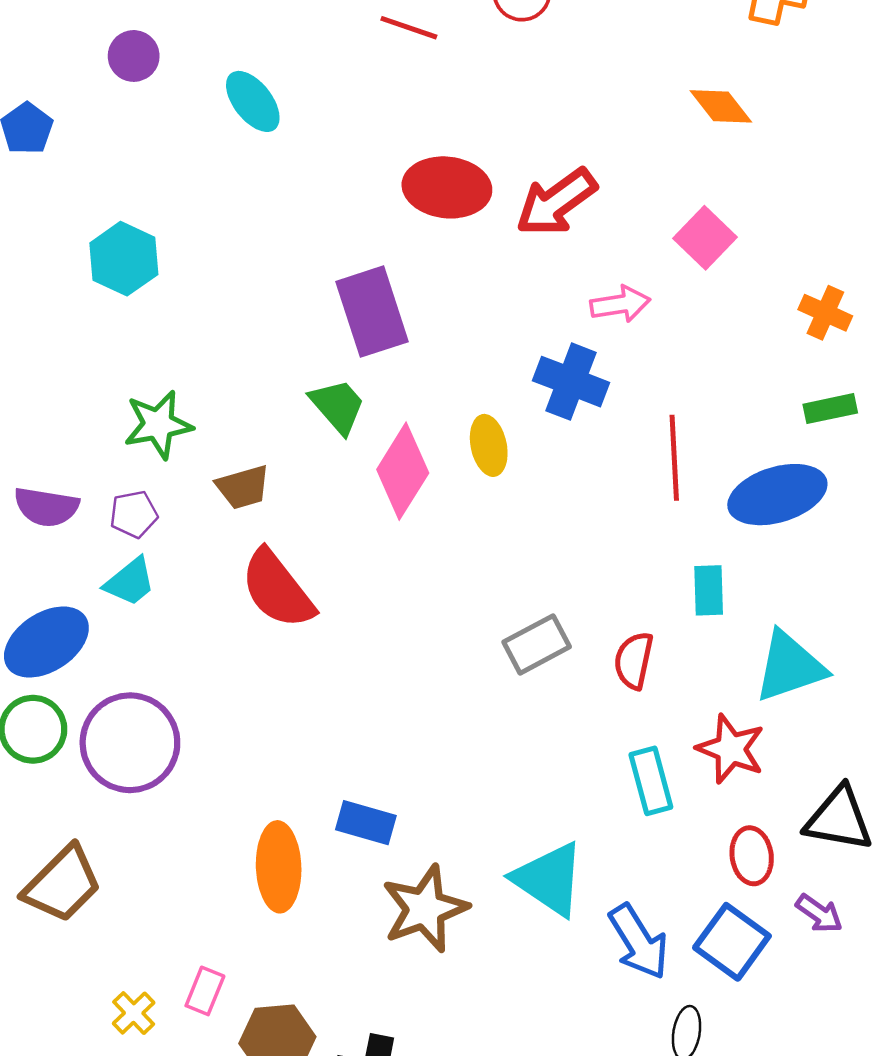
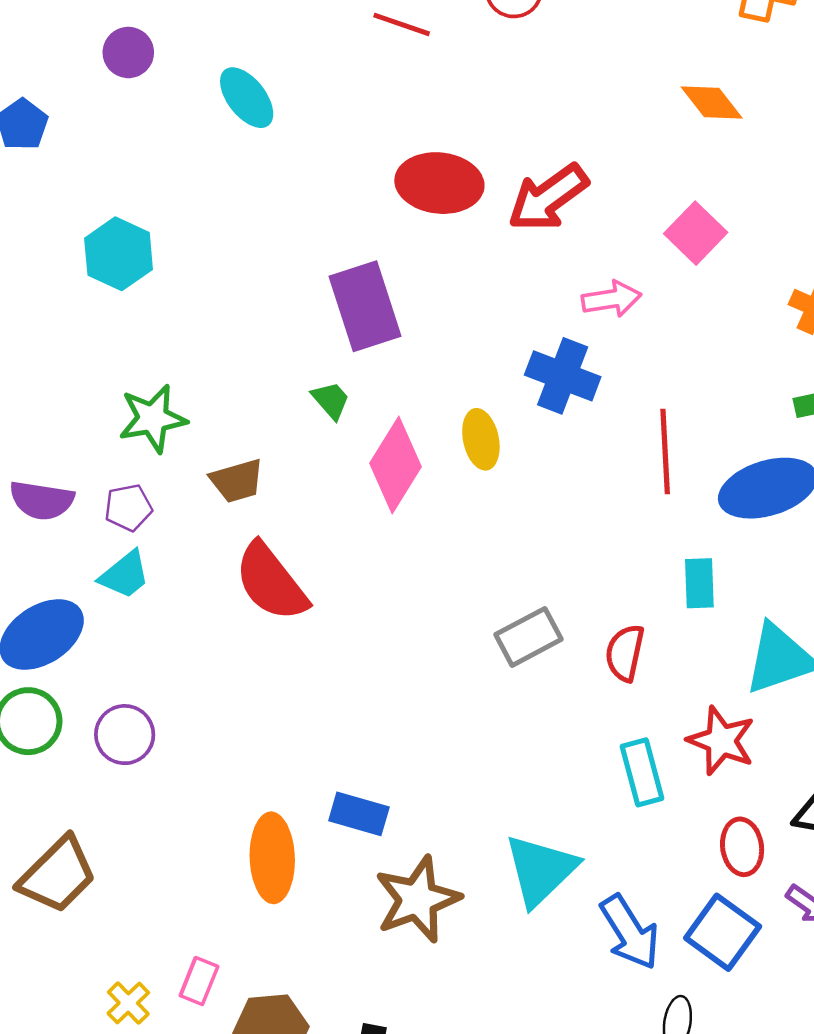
green trapezoid: (338, 406) -> (331, 400), size x0.7
purple circle: (130, 743) -> (125, 735), size x0.6
cyan triangle: (549, 879) -> (541, 870), turned 42

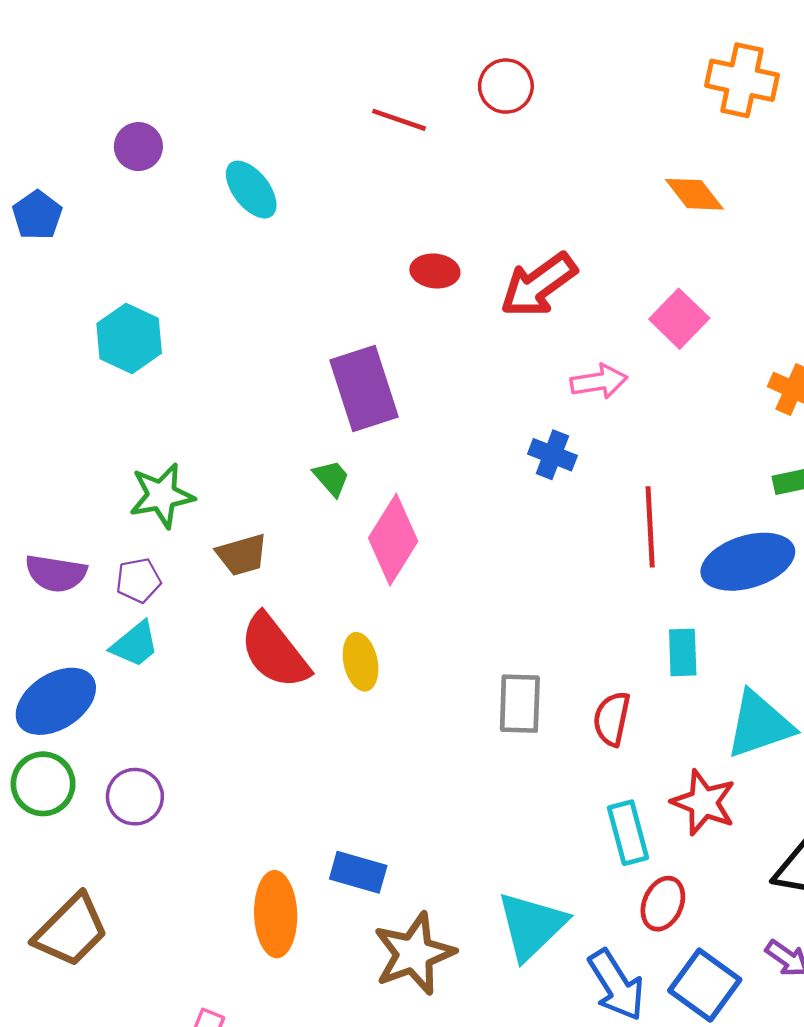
red ellipse: (439, 183) -> (435, 271), size x0.6
blue cross: (563, 376) -> (552, 455), size x0.7
yellow ellipse: (481, 439) -> (361, 662), moved
gray rectangle: (529, 637) -> (520, 704), turned -60
red ellipse: (742, 847) -> (663, 904), moved, turned 32

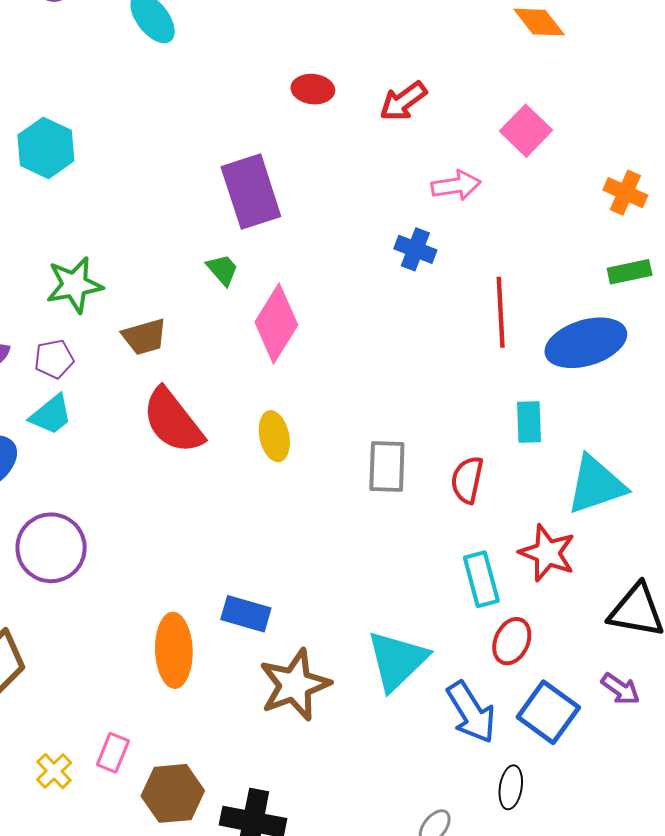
red arrow: (538, 285) -> (403, 101), size x0.7
yellow ellipse: (361, 662) -> (274, 436), moved
purple circle: (135, 797) -> (51, 548), size x1.4

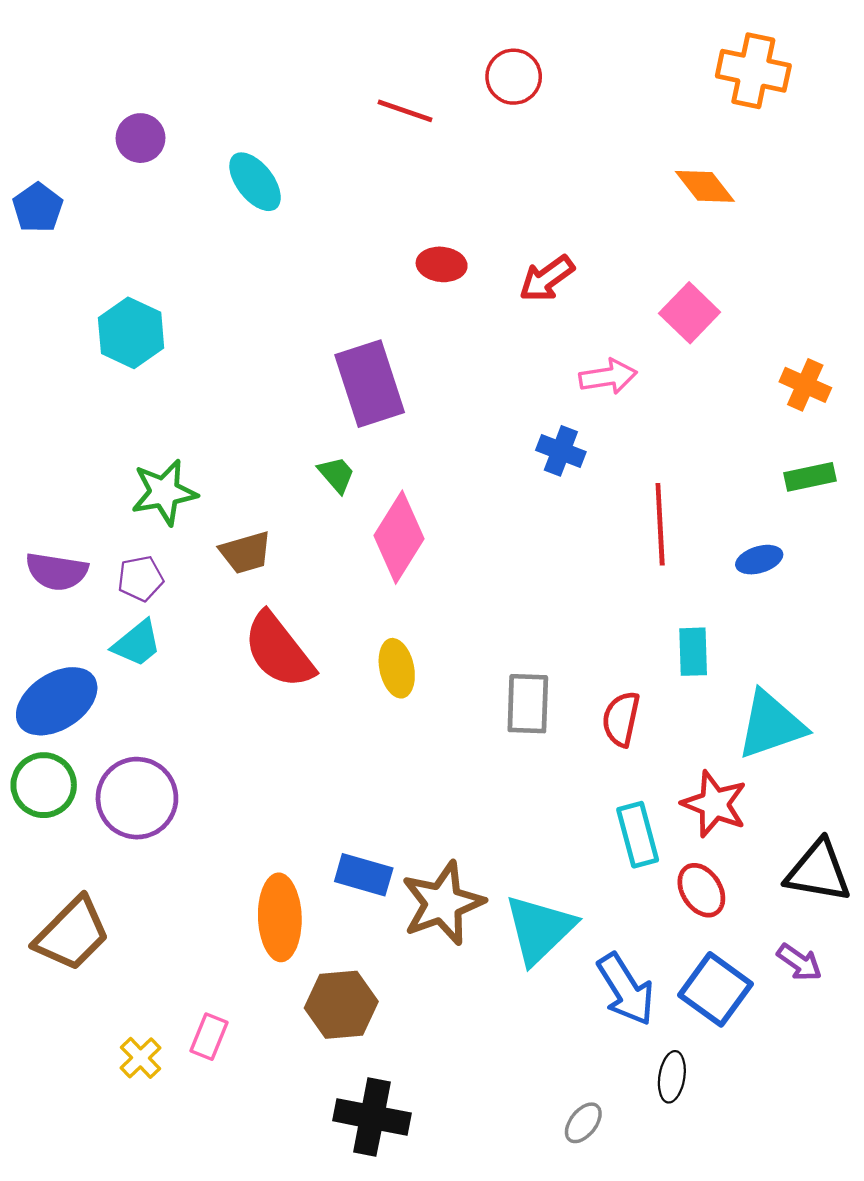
blue ellipse: (586, 343) -> (759, 560), size x0.5
red ellipse: (512, 641) -> (701, 890), moved, turned -57
brown star: (295, 685) -> (443, 903), moved
brown hexagon: (173, 793) -> (341, 1005), moved

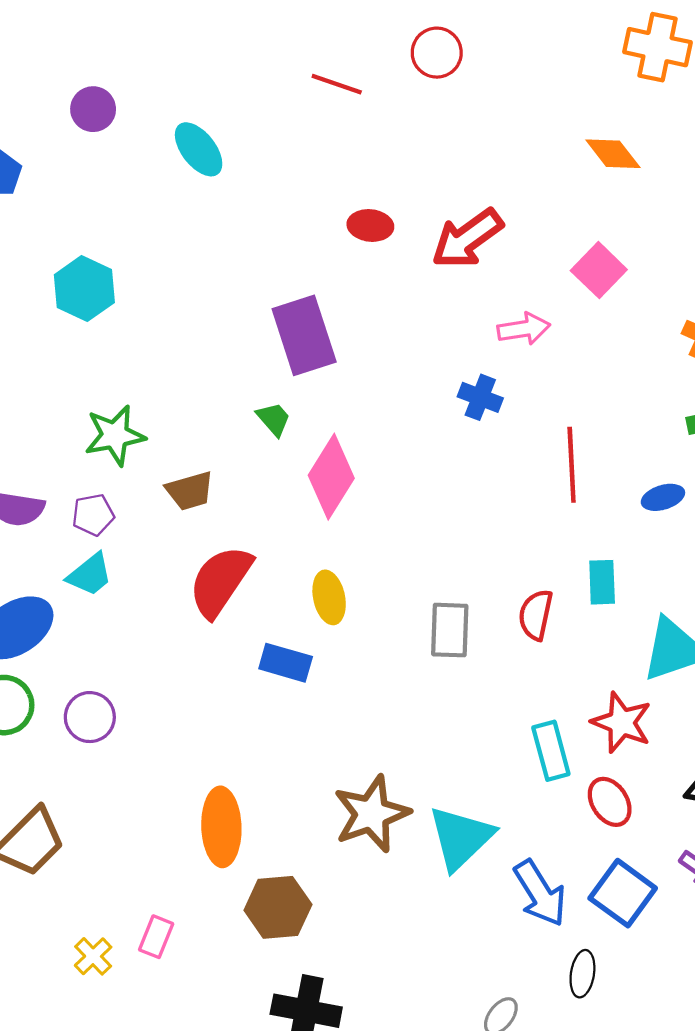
red arrow: (547, 279) -> (467, 239), size x1.4
red semicircle: (279, 651) -> (220, 581), turned 72
red semicircle: (621, 719) -> (536, 615), moved
purple circle: (137, 798) -> (90, 717), size x0.7
blue rectangle: (364, 875) -> (286, 663), moved

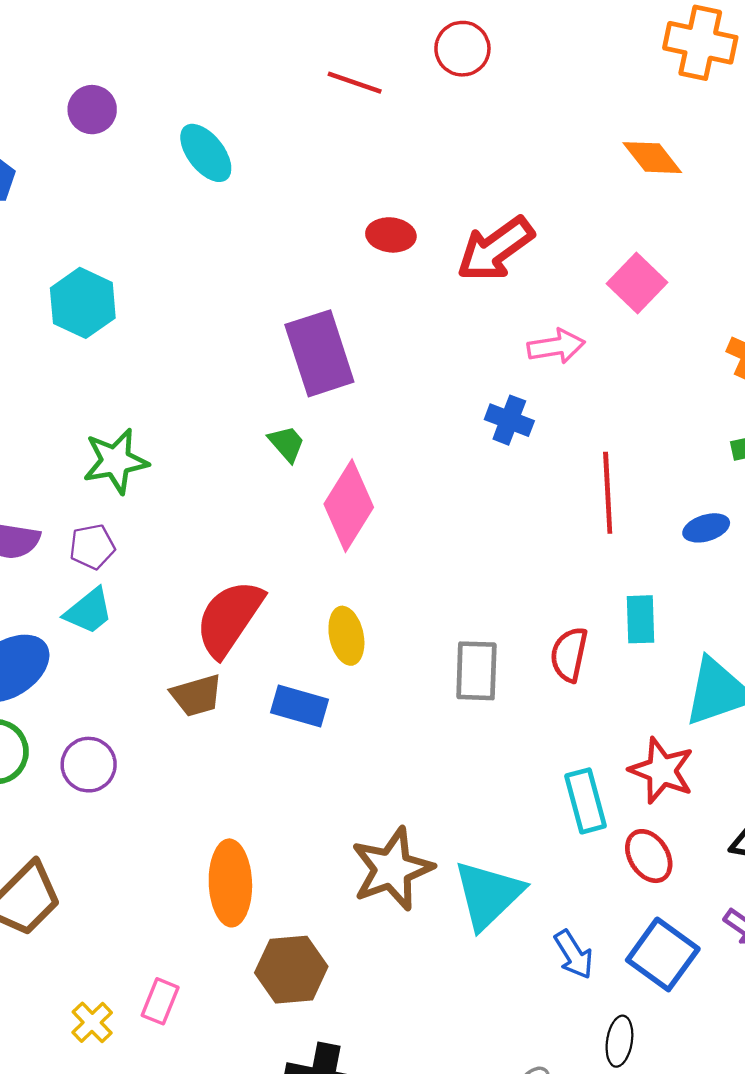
brown trapezoid: (190, 491) -> (196, 695), moved
blue arrow: (540, 893) -> (574, 954), size x0.7

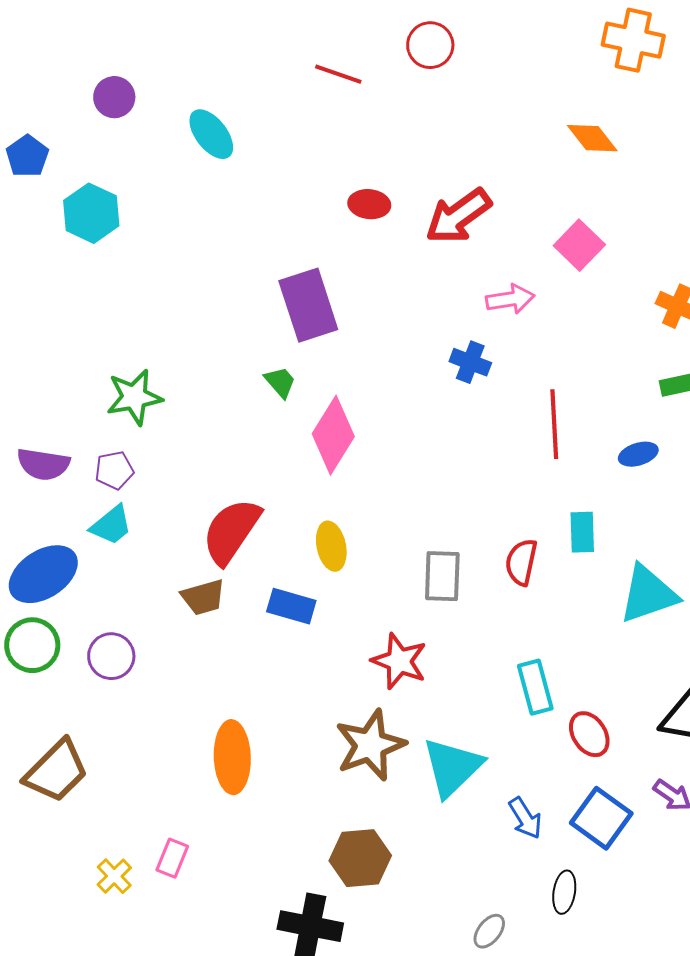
cyan hexagon: (83, 303) -> (91, 213), moved
red star: (662, 770) -> (399, 661), moved
brown hexagon: (291, 970) -> (360, 858), moved

